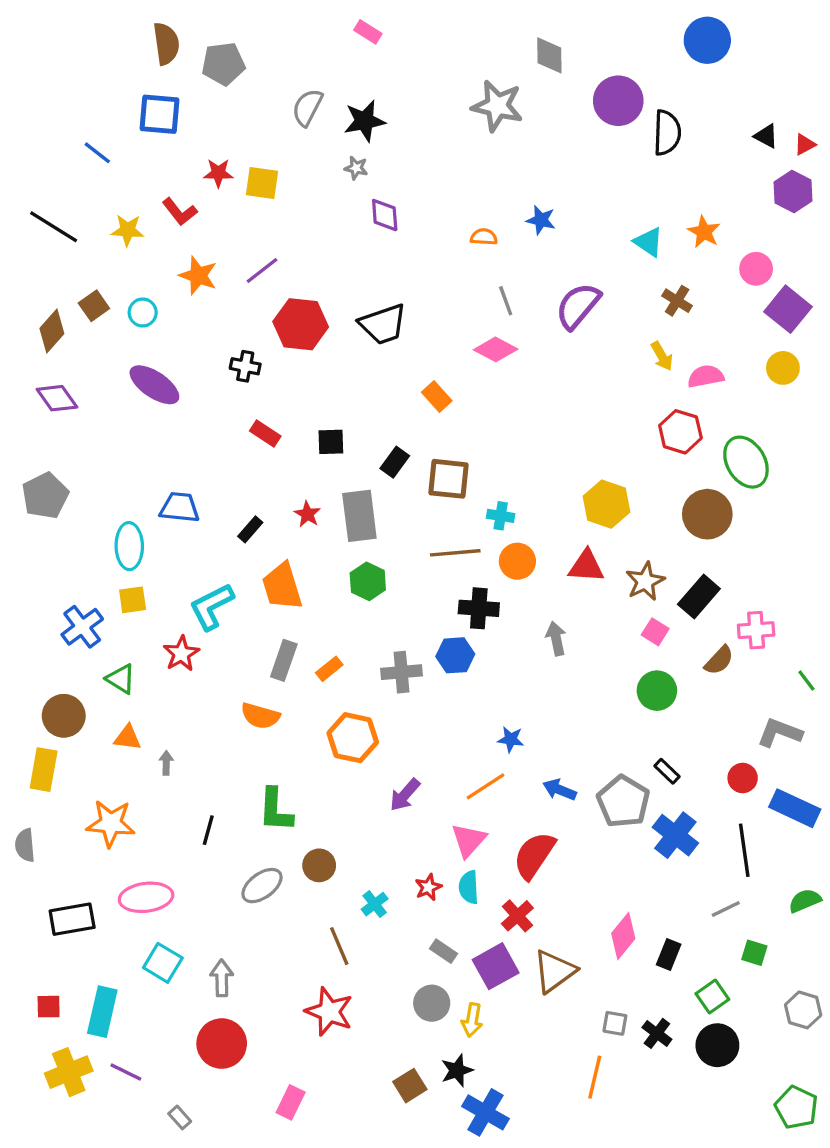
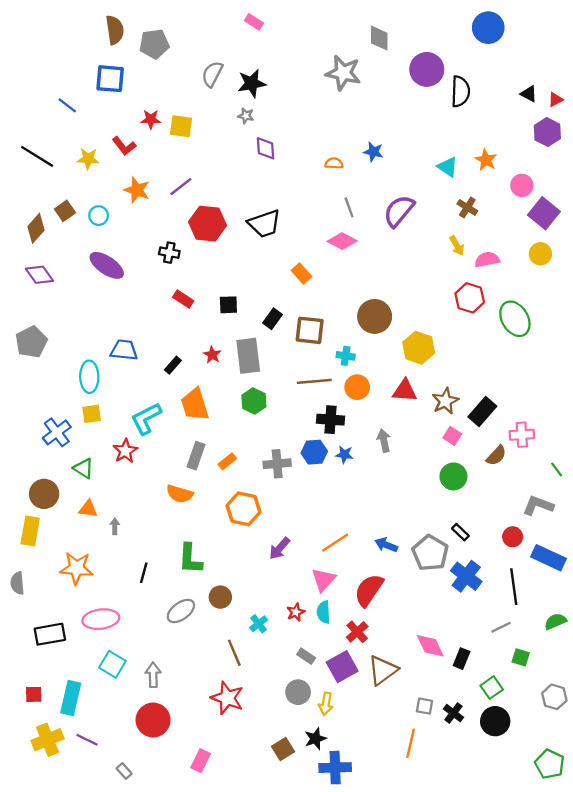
brown circle: (707, 514) -> (375, 316), moved
blue star: (511, 739) -> (344, 454), moved
pink diamond: (623, 936) -> (430, 646), turned -64
blue cross: (485, 1112) -> (335, 768), turned -32

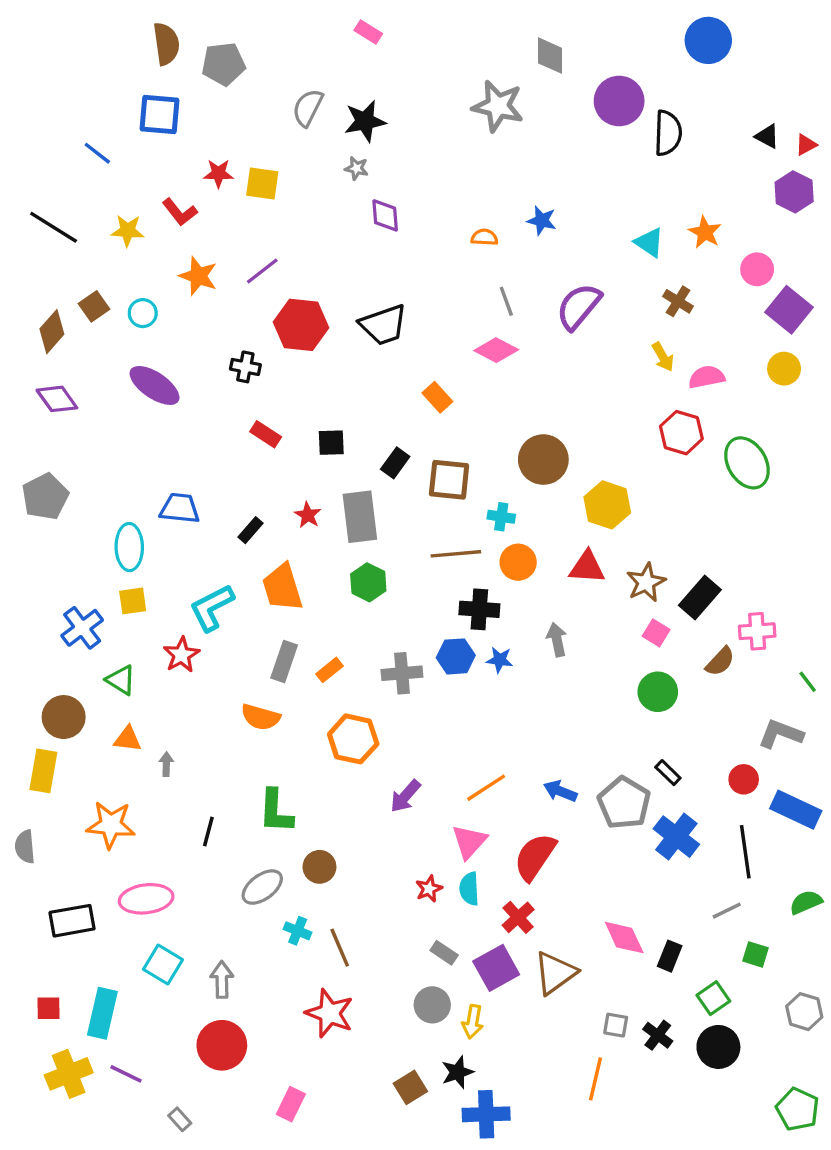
cyan cross: (259, 624) -> (298, 931), moved, turned -30

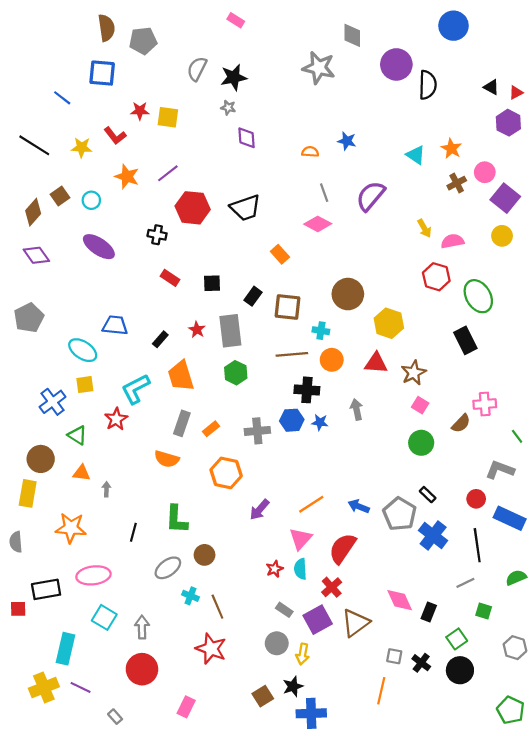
brown cross: (678, 301) -> (457, 183), moved, turned 30
cyan ellipse: (129, 547) -> (83, 350), turned -56
black rectangle: (700, 598) -> (465, 340), moved, turned -68
red square: (48, 1008) -> (18, 609), moved

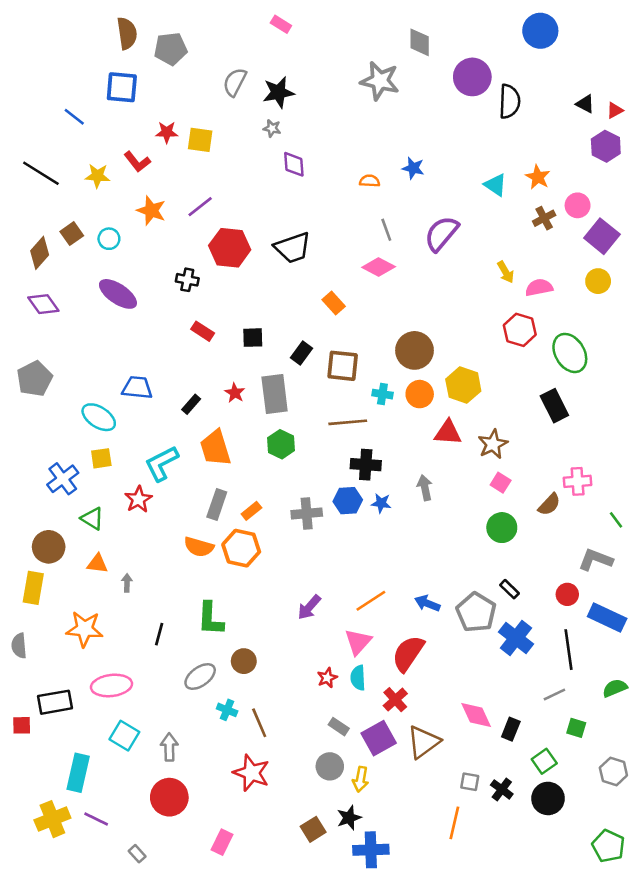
orange circle: (332, 360) -> (420, 394), moved
orange hexagon: (226, 473) -> (241, 548), moved

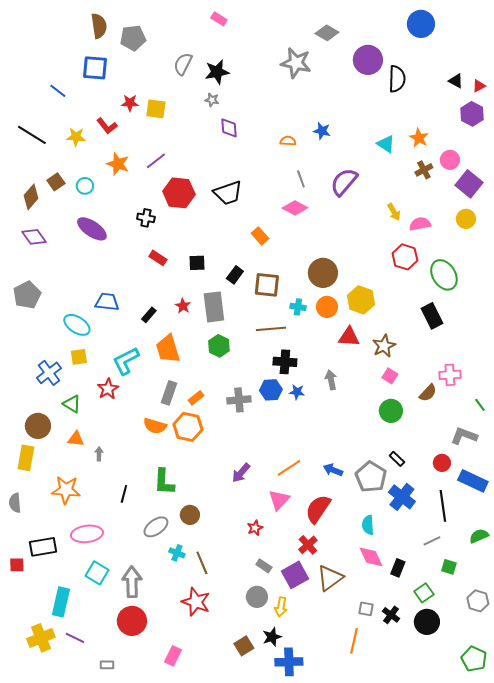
gray diamond: (420, 42) -> (327, 33), turned -60
cyan semicircle: (358, 678) -> (368, 525), moved
gray arrow: (169, 747) -> (132, 582), size x1.4
gray rectangle: (137, 854) -> (107, 665), turned -48

